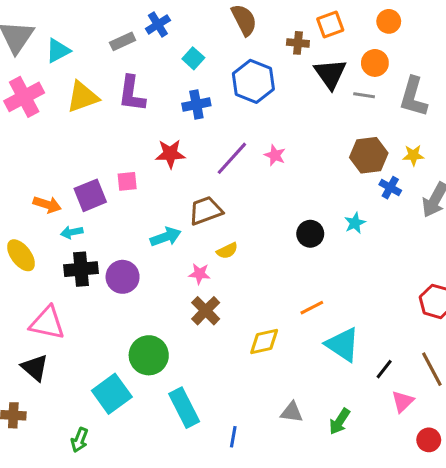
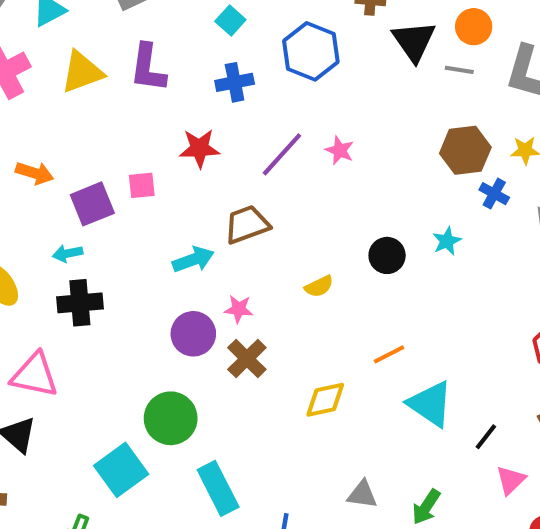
orange arrow: (47, 205) -> (35, 173), moved
yellow semicircle: (227, 251) -> (319, 286), moved
purple circle: (123, 277) -> (193, 334), moved

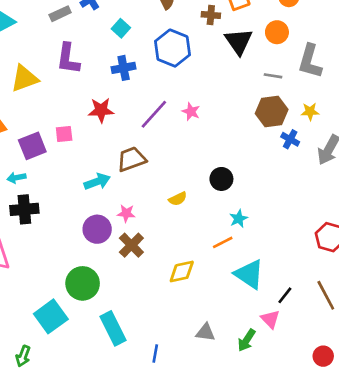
gray line: (459, 70) -> (273, 76), moved
yellow triangle: (82, 72) -> (24, 78), moved
cyan star: (447, 241) -> (239, 219), moved
pink triangle: (511, 480) -> (270, 319), moved, turned -30

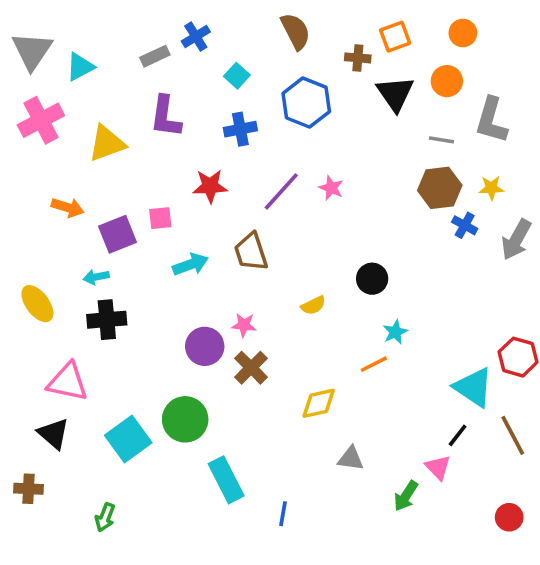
brown trapezoid: (131, 159) -> (251, 252), turned -88
cyan arrow: (97, 182) -> (190, 264), moved
cyan triangle: (249, 274) -> (474, 387), moved
cyan square: (51, 316) -> (128, 439), moved
gray triangle: (206, 332) -> (351, 459), moved

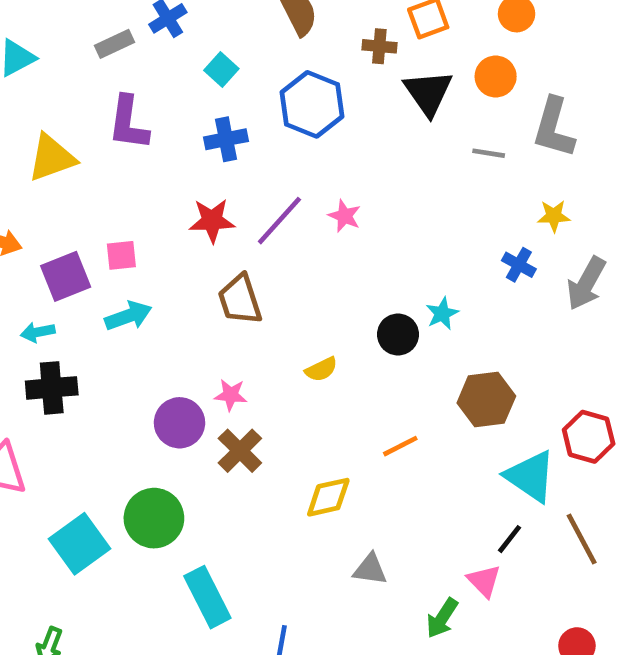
red star: (210, 186) -> (212, 221), moved
brown hexagon: (440, 188) -> (486, 400), moved
cyan arrow: (190, 264) -> (128, 316), moved
cyan star: (395, 332) -> (442, 314), moved

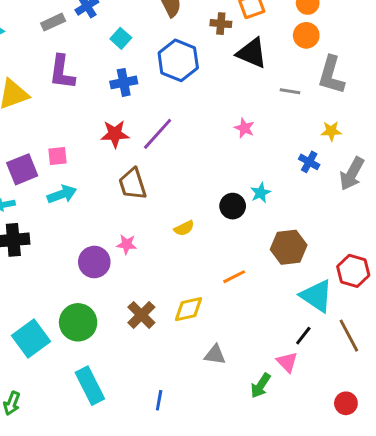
orange circle: (496, 76) -> (306, 35), moved
black triangle: (428, 93) -> (252, 53), turned -32
pink star: (345, 216) -> (244, 128), moved
brown cross: (240, 451) -> (141, 315), moved
cyan rectangle: (207, 597) -> (90, 386), moved

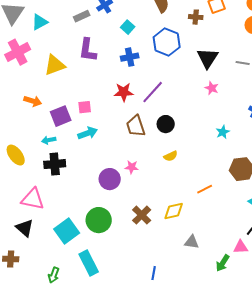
black triangle: (252, 53) -> (208, 58), moved, turned 40
black circle: (233, 206) -> (166, 124), moved
pink triangle: (287, 362) -> (241, 247), turned -49
cyan rectangle: (90, 386) -> (89, 263), moved

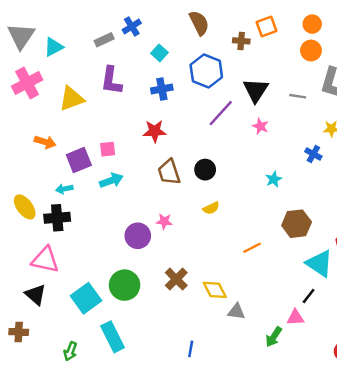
purple line: (153, 92) -> (221, 113), moved
black cross: (55, 164) -> (57, 218), moved
yellow diamond: (174, 211) -> (215, 290), moved, turned 75

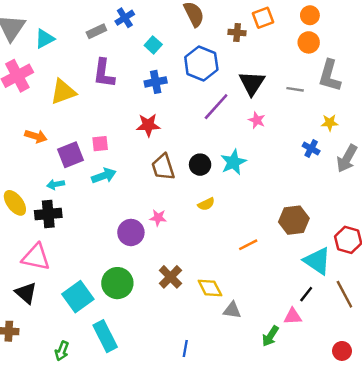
cyan star: (274, 179) -> (233, 162), moved, size x1.5

